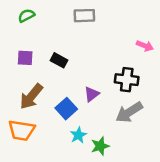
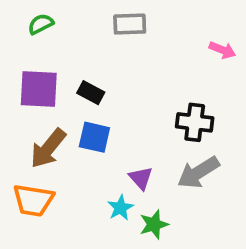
pink arrow: (145, 46) -> (222, 50), moved
purple square: (25, 58) -> (39, 89), size x1.6
purple triangle: (92, 94) -> (141, 178), moved, turned -35
blue square: (66, 109) -> (94, 137), moved, turned -35

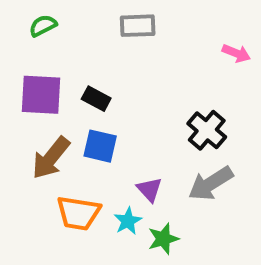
black cross: (195, 122) -> (207, 130), turned 33
orange trapezoid: (33, 200) -> (78, 213), moved

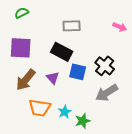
gray rectangle: (138, 26) -> (72, 26), moved
black rectangle: (96, 99) -> (62, 52), moved, size x1.5
blue square: (100, 146) -> (78, 72), moved
purple triangle: (149, 189) -> (53, 78), moved

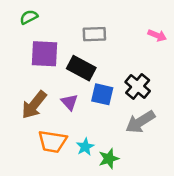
purple square: (21, 48) -> (45, 54), moved

